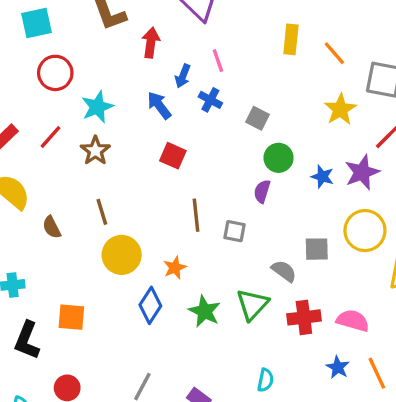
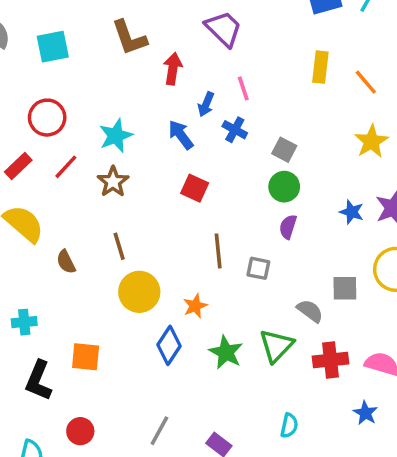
red circle: (55, 73) -> (47, 118), moved
green circle: (279, 158) -> (284, 187), moved

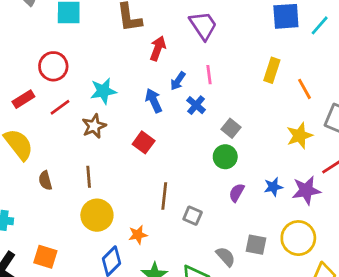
red square: (195, 188) -> (144, 142), moved
blue star: (352, 212) -> (273, 187), turned 30
purple semicircle: (288, 227) -> (237, 193), moved

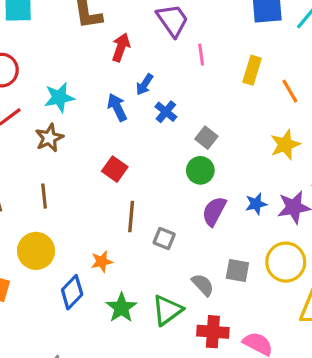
pink line: (209, 75) -> (201, 55), moved
red square: (144, 142) -> (115, 169), moved
purple semicircle: (237, 193) -> (214, 211), size x1.4
yellow circle: (97, 215) -> (36, 251), moved

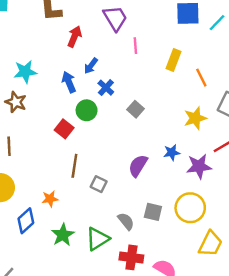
brown star: (49, 138) -> (16, 102), turned -30
green circle: (200, 170) -> (87, 110), moved
blue star: (256, 204) -> (172, 152), moved

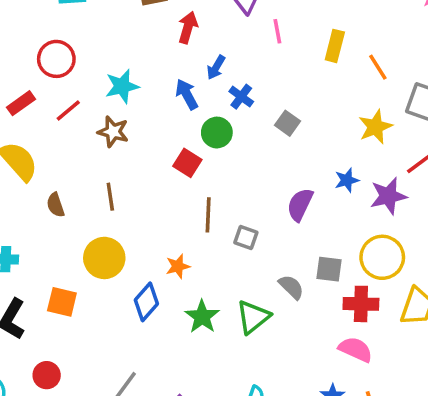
red cross: (131, 257) -> (361, 304), moved

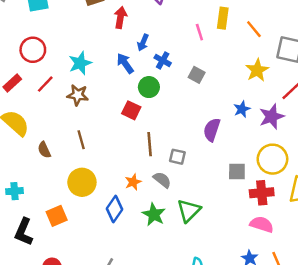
pink line: (277, 31) -> (199, 32), moved
gray semicircle: (291, 287) -> (162, 180), moved
orange square: (62, 302) -> (57, 216), turned -30

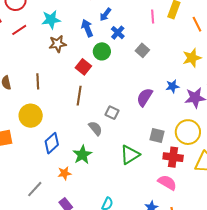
brown star: (78, 95) -> (58, 44), moved, turned -30
brown line: (150, 144) -> (79, 96), moved
orange star: (133, 182) -> (64, 173), moved
green triangle: (189, 211) -> (130, 155), moved

